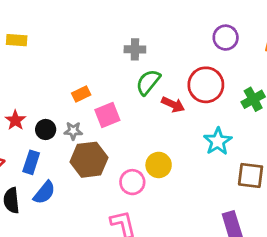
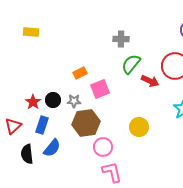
red star: (15, 120) -> (33, 102), moved
pink circle: (132, 182) -> (103, 147), moved

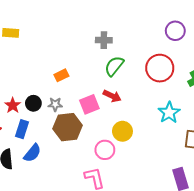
red arrow: (150, 81) -> (112, 96), moved
pink square: (100, 89) -> (89, 104), moved
pink circle: (103, 147) -> (105, 150), moved

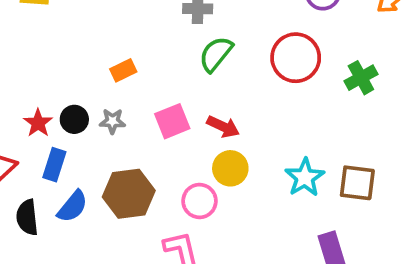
red arrow: (112, 96) -> (223, 127), moved
cyan star: (169, 113) -> (305, 177), moved
brown hexagon: (68, 127) -> (129, 194), moved

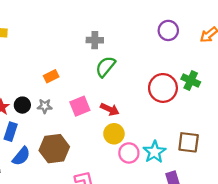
red circle: (296, 58) -> (163, 88), moved
green cross: (361, 78) -> (191, 81), turned -36
cyan star: (305, 177) -> (154, 152), moved
pink circle: (200, 201) -> (129, 153), moved

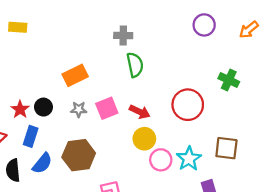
green semicircle: (105, 67) -> (135, 65), turned 130
orange rectangle: (51, 76) -> (75, 75), size x1.5
red circle: (163, 88) -> (188, 105), moved
gray star: (45, 106) -> (79, 109), moved

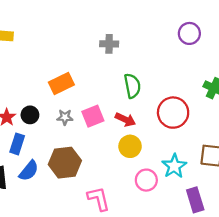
green semicircle: (135, 65) -> (132, 86), moved
pink circle: (161, 160) -> (146, 180), moved

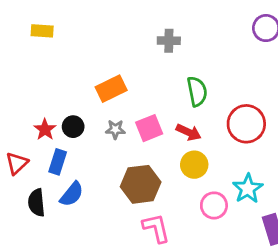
brown hexagon: (65, 163) -> (141, 184), moved

